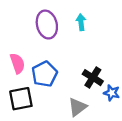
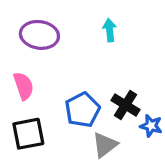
purple ellipse: (47, 25) -> (39, 35), moved, turned -68
blue pentagon: (45, 74) -> (82, 110), moved

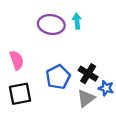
purple ellipse: (39, 35) -> (51, 24), moved
gray triangle: (105, 145) -> (86, 98), moved

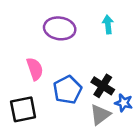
cyan arrow: (77, 21) -> (108, 24), moved
pink semicircle: (17, 60) -> (35, 69), moved

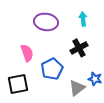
black cross: (103, 86) -> (79, 48), moved, turned 30

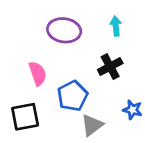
gray triangle: (77, 88) -> (92, 125), moved

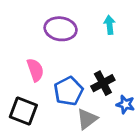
black cross: (110, 67) -> (103, 83), moved
black square: (25, 117) -> (23, 111), turned 32

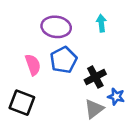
blue pentagon: (68, 91) -> (63, 60), moved
gray triangle: (87, 119) -> (94, 109), moved

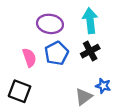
cyan arrow: (101, 23) -> (90, 21), size x1.6
black cross: (95, 77) -> (90, 51), moved

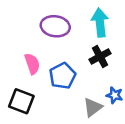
blue pentagon: (56, 53) -> (62, 76), moved

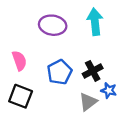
black cross: (100, 56) -> (93, 71), moved
pink semicircle: (32, 64) -> (19, 61), moved

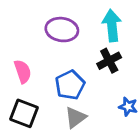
black cross: (93, 71) -> (109, 61), moved
gray triangle: (88, 102) -> (75, 117), moved

